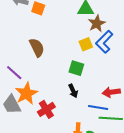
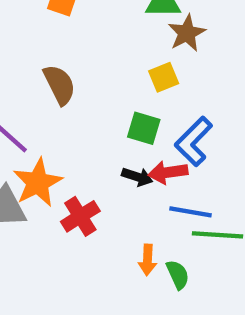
blue L-shape: (104, 42) -> (194, 141), moved
black arrow: (73, 91) -> (137, 177), turned -48
red arrow: (111, 92) -> (168, 172), moved

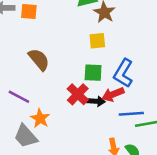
yellow square: (164, 77) -> (97, 41), turned 30
orange star: (38, 183) -> (40, 118), size x0.7
red cross: (80, 216) -> (78, 94), moved

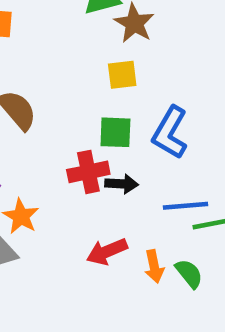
red cross: (78, 94) -> (88, 172), turned 35
red arrow: (113, 94) -> (107, 252), moved

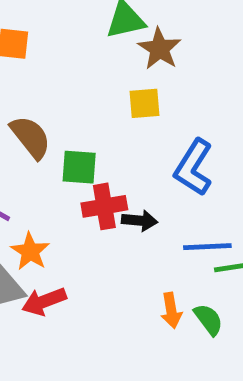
green square: (115, 132) -> (79, 167), moved
red arrow: (107, 252) -> (44, 301), moved

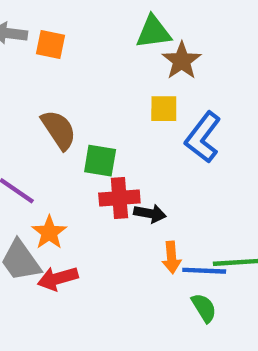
blue L-shape: (194, 167) -> (203, 137), moved
blue line: (207, 247) -> (204, 271), moved
orange arrow: (171, 310) -> (171, 257), moved

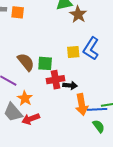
yellow square: (164, 109) -> (73, 52), moved
brown semicircle: (59, 130) -> (26, 62), moved
orange arrow: (171, 257) -> (82, 105), size x1.5

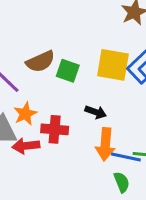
yellow square: (73, 52) -> (113, 65), size x1.6
brown semicircle: (26, 62) -> (40, 61), turned 90
red cross: (55, 80) -> (55, 129), moved

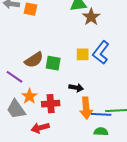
yellow square: (113, 65) -> (83, 54), size x0.6
red arrow: (26, 146) -> (40, 128), moved
green semicircle: (122, 182) -> (101, 132), turned -56

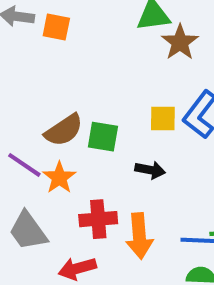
black arrow: (76, 88) -> (150, 170), moved
orange star: (29, 96) -> (59, 178), moved
orange arrow: (86, 108) -> (139, 236), moved

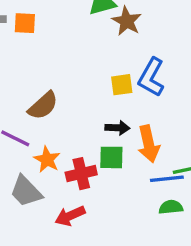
green square: (103, 137) -> (111, 157), moved
orange star: (59, 178) -> (47, 159), moved
orange arrow: (139, 236) -> (149, 144), moved

